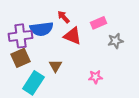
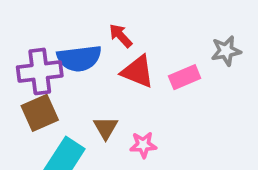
pink rectangle: (98, 23) -> (185, 77), moved
gray star: (115, 41) -> (226, 51), moved
pink star: (95, 77) -> (143, 145), moved

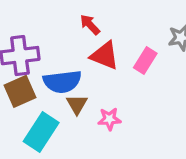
blue semicircle: (79, 58) -> (62, 82), moved
pink rectangle: (185, 77) -> (145, 60), turned -35

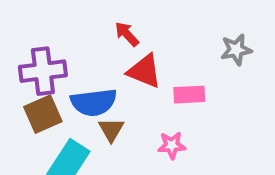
pink rectangle: (145, 60) -> (189, 95), moved, turned 55
pink star: (109, 119) -> (172, 145), moved

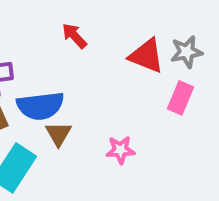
red triangle: (144, 71) -> (146, 56), moved
pink rectangle: (189, 95) -> (181, 98), moved, turned -64

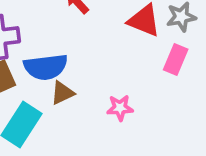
brown triangle: (58, 134) -> (62, 93), turned 35

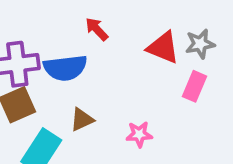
blue semicircle: (46, 67) -> (65, 68), moved

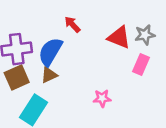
blue semicircle: (65, 68) -> (50, 52), turned 128
brown triangle: (82, 120) -> (49, 75), moved

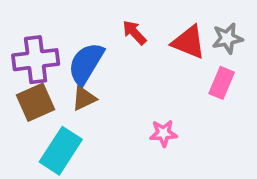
red arrow: (72, 24) -> (134, 33), moved

